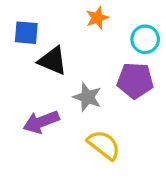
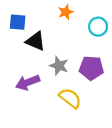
purple pentagon: (135, 81) -> (91, 68), moved

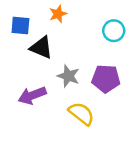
orange star: (66, 12) -> (58, 14), moved

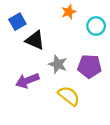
orange star: (58, 14) -> (69, 12), moved
blue square: (20, 26) -> (17, 22), turned -35

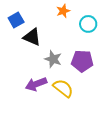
purple arrow: (27, 81) -> (36, 84), moved

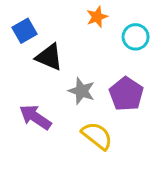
purple pentagon: (82, 61) -> (126, 94), turned 30
purple arrow: (36, 84) -> (35, 117), moved, turned 55

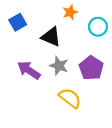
black triangle: (49, 57) -> (51, 37), moved
purple arrow: (35, 117) -> (29, 70), moved

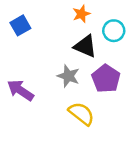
black triangle: (51, 37) -> (85, 46), moved
purple arrow: (29, 70) -> (20, 90), moved

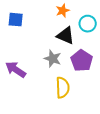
blue square: (20, 25) -> (16, 20), turned 35
yellow semicircle: (81, 114) -> (63, 88), turned 50

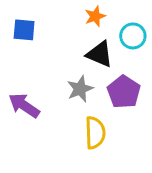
gray star: (53, 59) -> (80, 89), turned 30

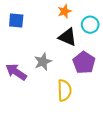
gray star: (80, 89) -> (43, 62), moved

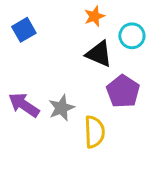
blue square: (16, 21) -> (24, 30), turned -35
gray star: (43, 62) -> (61, 108), moved

